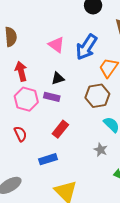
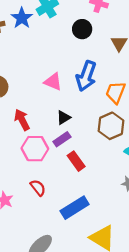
purple rectangle: (52, 97) -> (62, 139), turned -35
red rectangle: (60, 129) -> (76, 161), moved, turned -60
blue rectangle: (48, 159) -> (75, 208), size x1.4

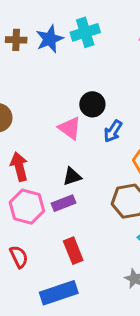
black circle: (82, 29) -> (92, 104), moved
blue arrow: (86, 76) -> (113, 131), size x0.6
red rectangle: (76, 161) -> (73, 251), moved

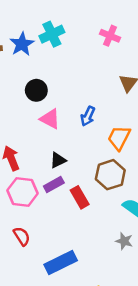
black circle: (92, 104) -> (36, 90), moved
red rectangle: (73, 251) -> (80, 197), moved

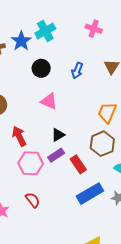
black circle: (36, 90) -> (41, 68), moved
blue arrow: (88, 116) -> (77, 71), moved
blue rectangle: (61, 262) -> (90, 194), moved

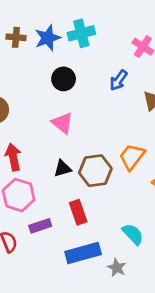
blue arrow: (77, 71) -> (119, 80), moved
brown hexagon: (102, 144) -> (95, 171), moved
purple rectangle: (56, 155) -> (40, 226), moved

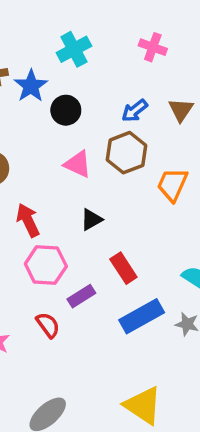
blue star: (48, 38) -> (31, 86), moved
blue arrow: (119, 80) -> (135, 111), moved, turned 30
brown hexagon: (95, 171) -> (126, 153), moved

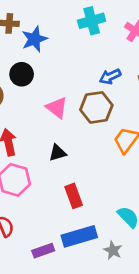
cyan cross: (74, 49) -> (92, 21), moved
black circle: (66, 110) -> (22, 74), moved
purple rectangle: (81, 296) -> (43, 251), moved

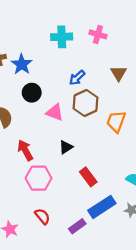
cyan cross: (92, 21) -> (62, 37), turned 30
black circle: (22, 74) -> (32, 93), moved
blue arrow: (110, 77) -> (77, 78), moved

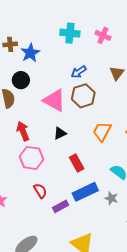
black circle: (32, 93) -> (21, 80), moved
pink triangle: (55, 112) -> (54, 100), size x1.4
orange trapezoid: (116, 121) -> (102, 131), moved
red semicircle: (42, 216) -> (40, 191), moved

